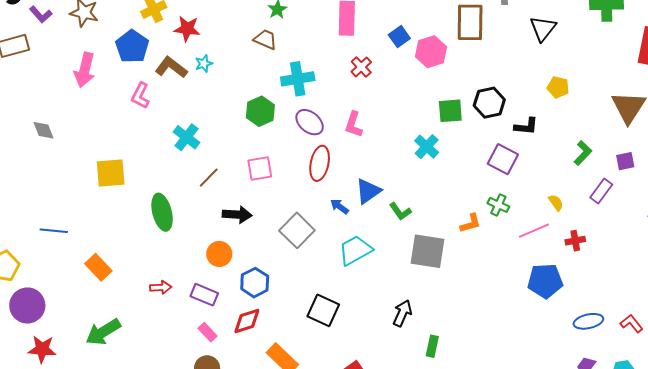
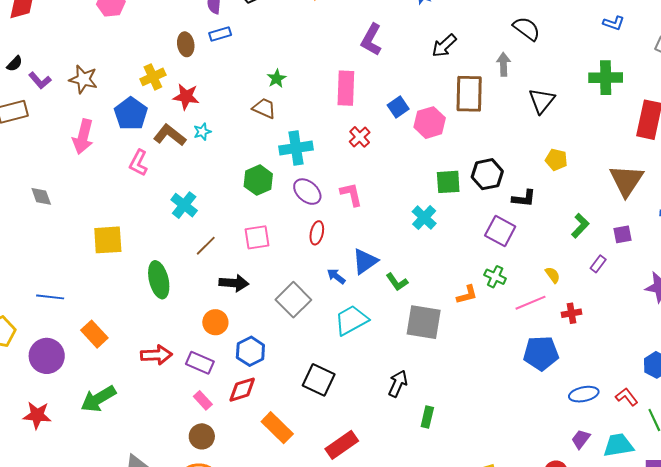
pink L-shape: (354, 124) -> (351, 194), turned 148
red ellipse: (320, 163) -> (317, 233), size x0.7
purple rectangle: (601, 191) -> (598, 264), size x0.7
red arrow: (161, 287) -> (156, 355), size x1.4
purple circle: (27, 305) -> (47, 356), moved

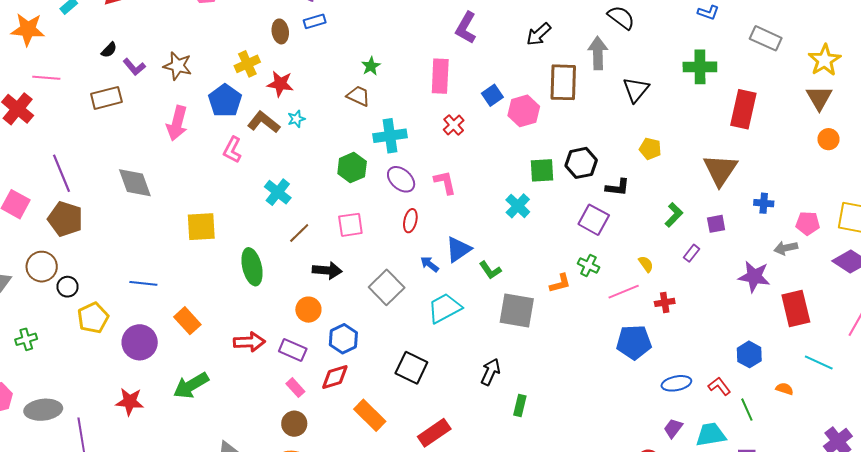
gray arrow: (503, 64) -> (598, 53), size x1.4
gray diamond: (41, 196) -> (135, 183), size x1.6

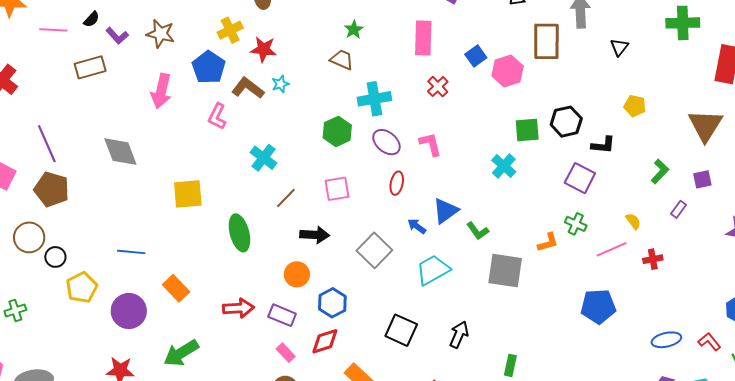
pink line: (46, 78) -> (53, 30), moved
black triangle: (636, 90) -> (619, 47), size x0.7
blue pentagon: (634, 342) -> (598, 306), moved
black arrow: (491, 372) -> (459, 335), moved

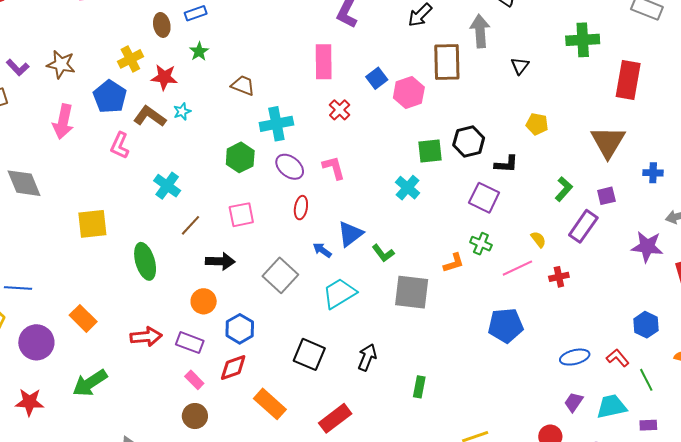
green star: (354, 30) -> (199, 51), moved
purple rectangle: (679, 209) -> (583, 226), size x1.8
blue line: (131, 252) -> (18, 288), moved

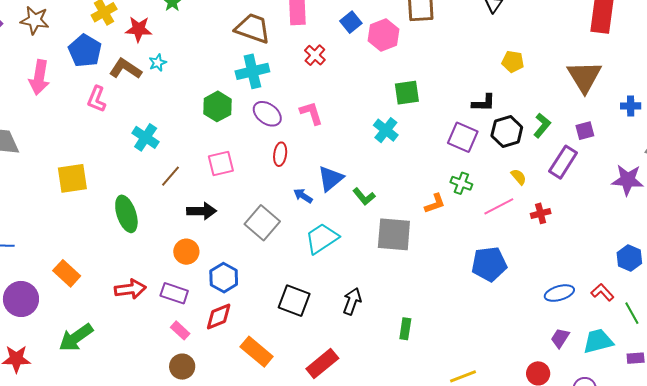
brown trapezoid: (243, 85) -> (253, 28), moved, size x1.5
black hexagon: (469, 142) -> (507, 131), moved

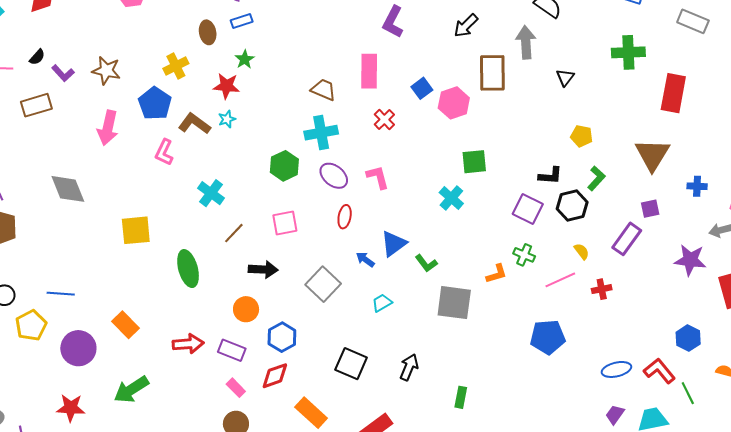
brown trapezoid: (253, 28) -> (323, 90), size x0.7
red star: (139, 29) -> (226, 86), moved
green L-shape: (542, 125) -> (596, 178), moved
cyan trapezoid: (322, 238) -> (382, 303), size x0.6
red L-shape: (602, 292) -> (659, 371), size x1.4

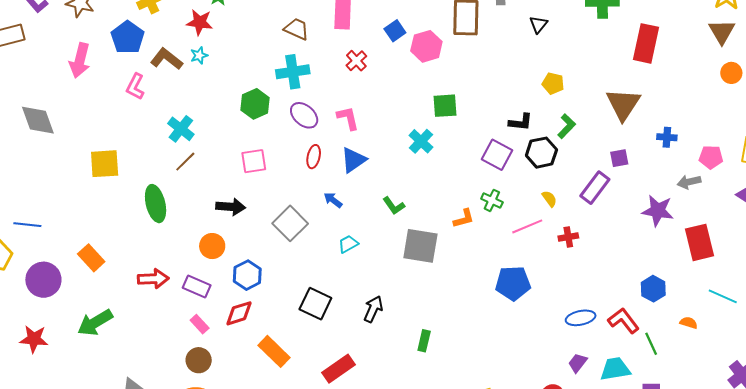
brown line: (234, 233) -> (185, 162), moved
blue triangle: (394, 244) -> (353, 160), moved

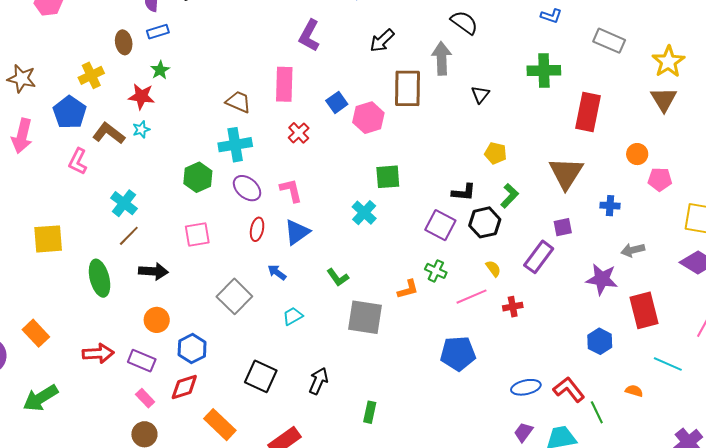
orange circle: (731, 73) -> (637, 154), moved
pink pentagon: (711, 157) -> (660, 179), moved
black arrow: (231, 207) -> (153, 271), moved
blue hexagon: (653, 289) -> (600, 341), moved

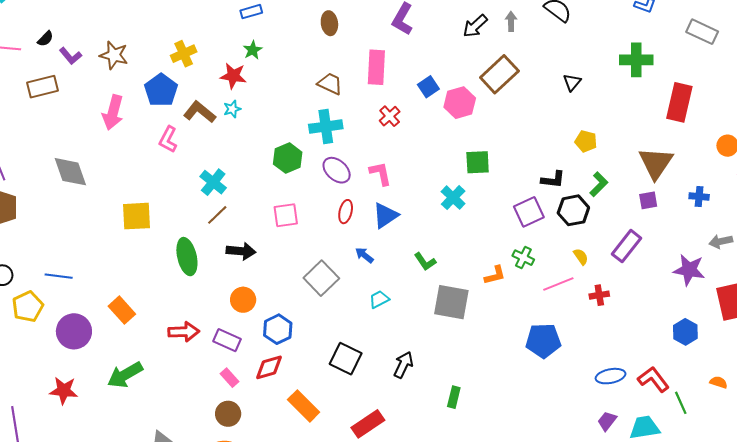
brown ellipse: (124, 42) -> (329, 23), moved
gray arrow: (442, 58) -> (511, 21), moved, size x0.6
brown rectangle: (408, 88) -> (499, 74), turned 45
purple square: (440, 225) -> (529, 212), turned 36
purple square: (563, 227) -> (648, 200), moved

